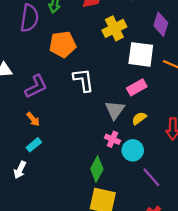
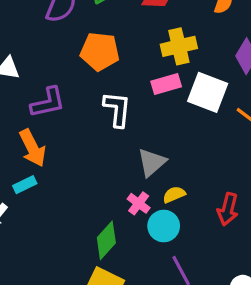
pink rectangle: (137, 87) -> (166, 84), moved
yellow semicircle: (139, 118) -> (174, 195), moved
orange arrow: (33, 119) -> (32, 148), size x1.6

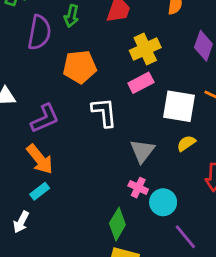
white square: (208, 92) -> (179, 106), moved
yellow semicircle: (174, 195) -> (186, 143), moved

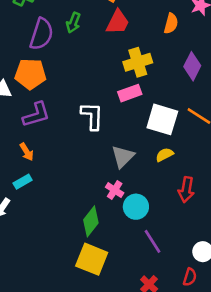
orange pentagon: (80, 67) -> (30, 74), moved
orange arrow: (40, 159) -> (27, 152), size x0.6

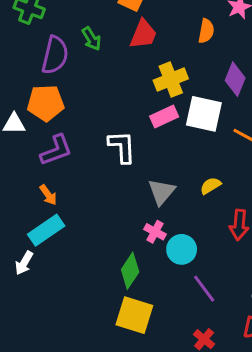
green arrow: (73, 23) -> (91, 39), turned -48
white square: (162, 119) -> (204, 114), moved
cyan rectangle: (23, 182) -> (46, 230), size x1.6

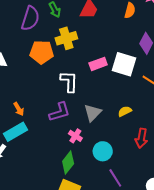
yellow cross: (171, 79) -> (66, 38), moved
orange pentagon: (46, 103) -> (42, 52), moved
purple L-shape: (56, 150) -> (60, 112), moved
pink cross: (155, 232) -> (75, 136), moved

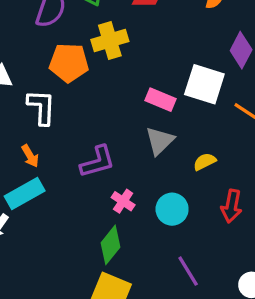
pink rectangle: (98, 64) -> (161, 100), moved, turned 42
white L-shape: (69, 81) -> (41, 107), moved
gray triangle: (93, 113) -> (160, 141), moved
cyan circle: (103, 151) -> (172, 209), moved

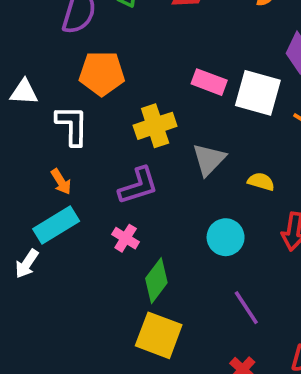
yellow cross: (110, 40) -> (155, 126), moved
pink rectangle: (161, 100) -> (209, 82), moved
yellow semicircle: (205, 162) -> (261, 182), turned 45
pink cross: (123, 201) -> (126, 238), moved

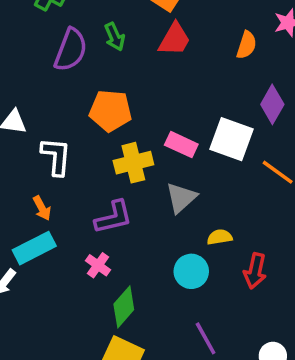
orange pentagon: (102, 73) -> (110, 111), moved
pink rectangle: (209, 82) -> (181, 145), moved
yellow semicircle: (261, 182) -> (220, 237), moved, turned -30

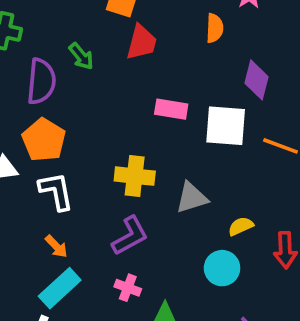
orange pentagon: (110, 111) -> (44, 140), moved, turned -30
pink rectangle: (181, 145) -> (171, 109), moved
yellow cross: (133, 163) -> (135, 176), turned 36
gray triangle: (181, 198) -> (192, 198), turned 40

